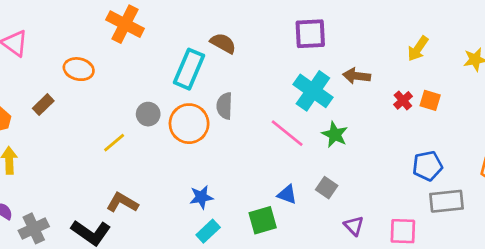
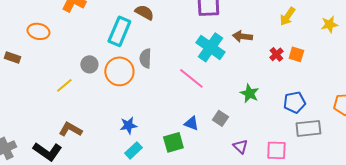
brown rectangle: (43, 105) -> (12, 57), turned 63
green star: (335, 134) -> (249, 93), moved

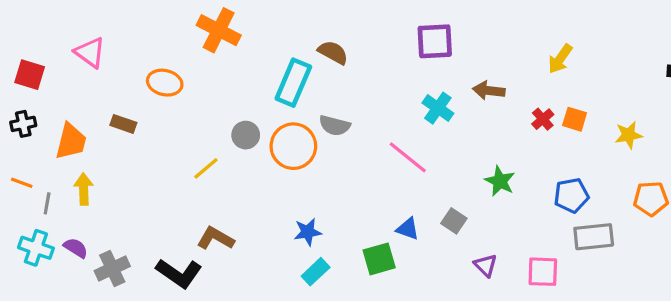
yellow star: (329, 24) -> (629, 135), moved
cyan cross: (210, 47) -> (438, 108), size x0.7
gray semicircle: (145, 58) -> (335, 126), turned -78

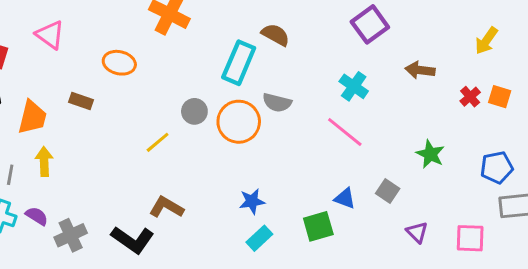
purple square: (435, 41) -> (370, 24), turned -33
cyan cross: (438, 108) -> (354, 86), moved

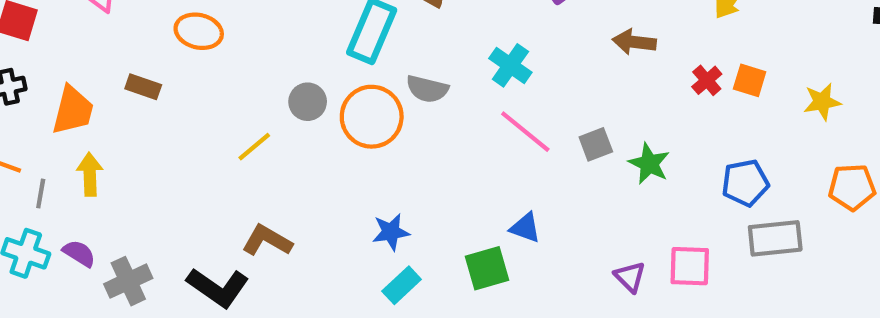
cyan cross: (354, 86) -> (510, 65), moved
gray square: (388, 191) -> (596, 144), moved, turned 35
pink square: (470, 238) -> (690, 266), moved

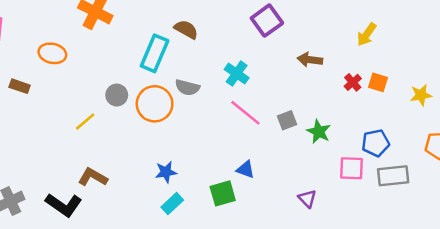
pink square: (690, 266) -> (351, 168), moved

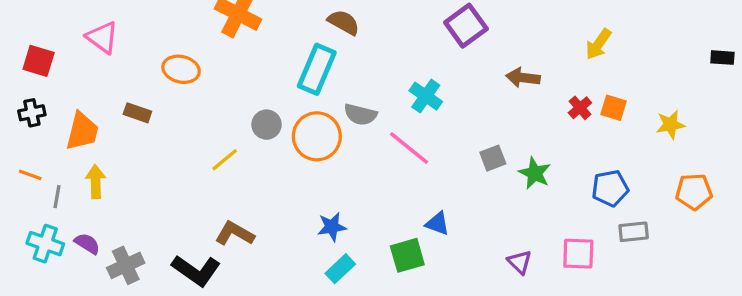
brown semicircle: (186, 29) -> (344, 22), moved
pink line: (245, 113) -> (409, 148), moved
pink square: (351, 168) -> (578, 254), moved
gray rectangle: (393, 176) -> (634, 232), size x0.7

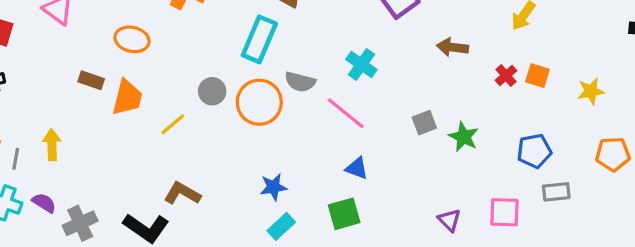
orange trapezoid: (82, 131) -> (127, 98), moved
blue triangle: (437, 223) -> (357, 168), moved

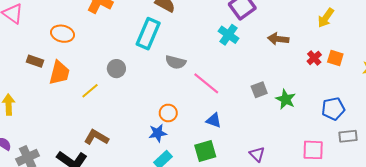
cyan cross: (361, 65) -> (229, 35), moved
orange circle: (259, 102) -> (168, 113), moved, size x0.6
purple triangle: (449, 220) -> (257, 154), moved

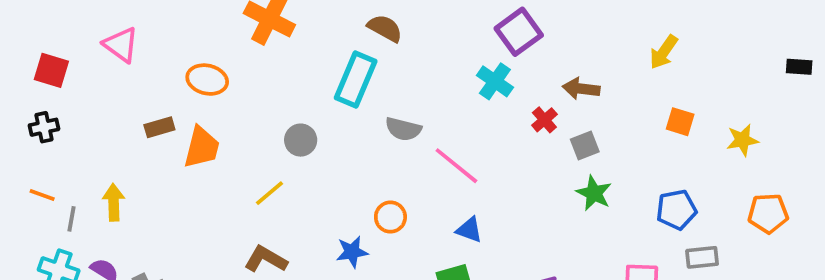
red cross: (314, 58) -> (544, 120), moved
brown rectangle: (35, 61) -> (159, 127), turned -35
gray square: (259, 90) -> (585, 146), moved
yellow line: (90, 91) -> (269, 193), moved
blue star: (158, 133) -> (352, 252), moved

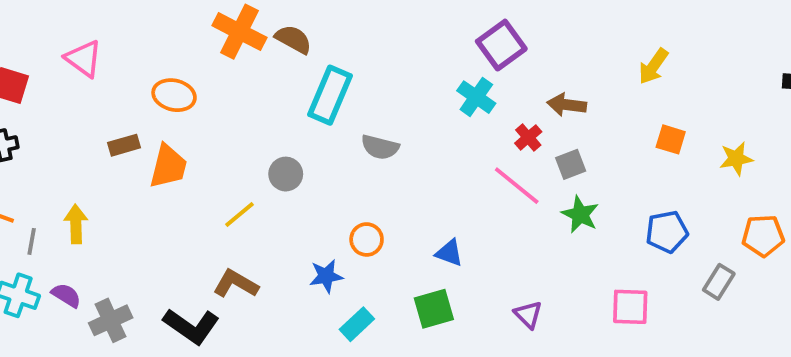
brown semicircle: (385, 28) -> (293, 39), moved
gray circle: (301, 140) -> (286, 174), moved
pink line: (456, 166) -> (517, 186), moved
gray rectangle: (702, 257) -> (719, 282), moved, turned -52

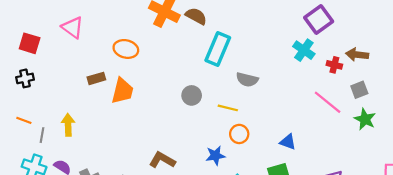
red cross: (528, 137) -> (334, 65), moved, turned -35
yellow line: (240, 214) -> (228, 108), moved, turned 54

